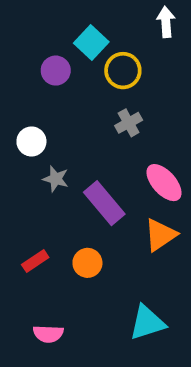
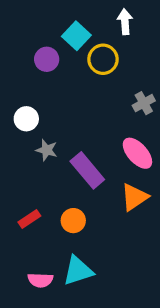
white arrow: (166, 22) -> (125, 22), moved
gray cross: (129, 123) -> (144, 103), moved
cyan triangle: (147, 323) -> (78, 271), moved

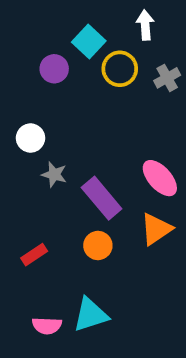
gray cross: (144, 103) -> (167, 78), moved
orange circle: (73, 221) -> (98, 245), moved

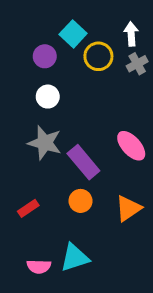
white arrow: (145, 25) -> (131, 34), moved
white circle: (30, 138) -> (48, 97), moved
gray star: (54, 174) -> (45, 143), size x1.6
orange triangle: (156, 229) -> (128, 208), moved

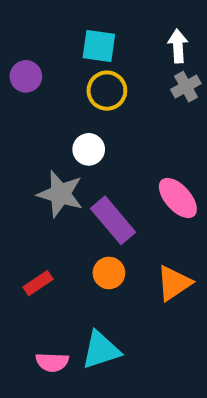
cyan square: (73, 34) -> (99, 46), turned -35
purple circle: (45, 56) -> (26, 76), moved
yellow circle: (98, 56) -> (107, 91), moved
white circle: (48, 97) -> (89, 149), moved

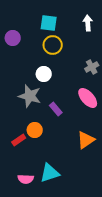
gray cross: (186, 87) -> (92, 67), moved
purple rectangle: (113, 220) -> (56, 109), size x0.6
orange circle: (109, 273) -> (35, 130), moved

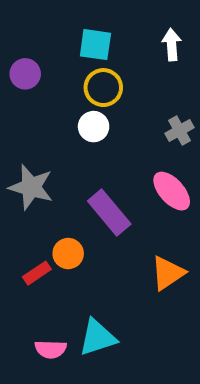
white circle: (44, 74) -> (94, 127), moved
gray star: (30, 96) -> (31, 187), moved
purple rectangle: (56, 109) -> (109, 213), size x1.6

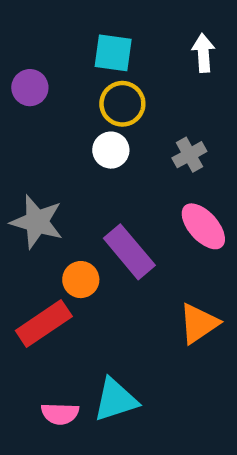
gray cross: (179, 130) -> (189, 155), moved
orange circle: (68, 254) -> (81, 280), moved
red rectangle: (37, 273) -> (44, 323), size x1.6

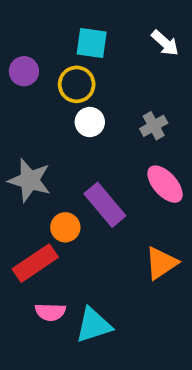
white arrow: (203, 53) -> (165, 43), turned 136
yellow circle: (122, 104) -> (77, 84), moved
pink semicircle: (60, 414) -> (50, 312), moved

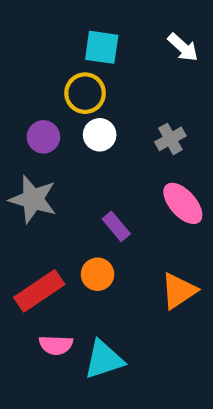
purple circle: (24, 71) -> (43, 137), moved
purple rectangle: (105, 205) -> (116, 226), size x0.6
orange circle: (65, 227) -> (98, 274), moved

